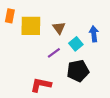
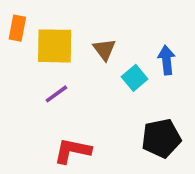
purple line: (54, 53) -> (56, 94), moved
black pentagon: (78, 71) -> (161, 138), moved

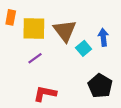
brown triangle: (104, 49) -> (65, 31), size x1.6
black pentagon: (161, 138) -> (100, 86), turned -30

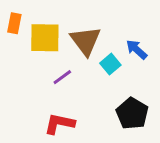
blue arrow: (103, 37) -> (137, 49), turned -42
purple line: (35, 58) -> (62, 77), moved

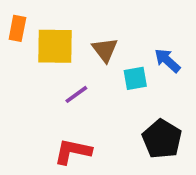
brown triangle: (86, 41) -> (105, 50), size x0.7
cyan square: (110, 64) -> (135, 78), turned 30

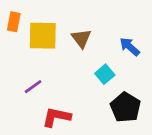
cyan square: (135, 78) -> (105, 74), moved, turned -30
purple line: (76, 94) -> (33, 87), moved

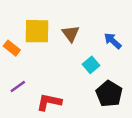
orange rectangle: (14, 22) -> (12, 48), moved, turned -63
purple line: (33, 87) -> (18, 86), moved

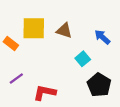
brown triangle: (71, 34) -> (64, 30), turned -35

